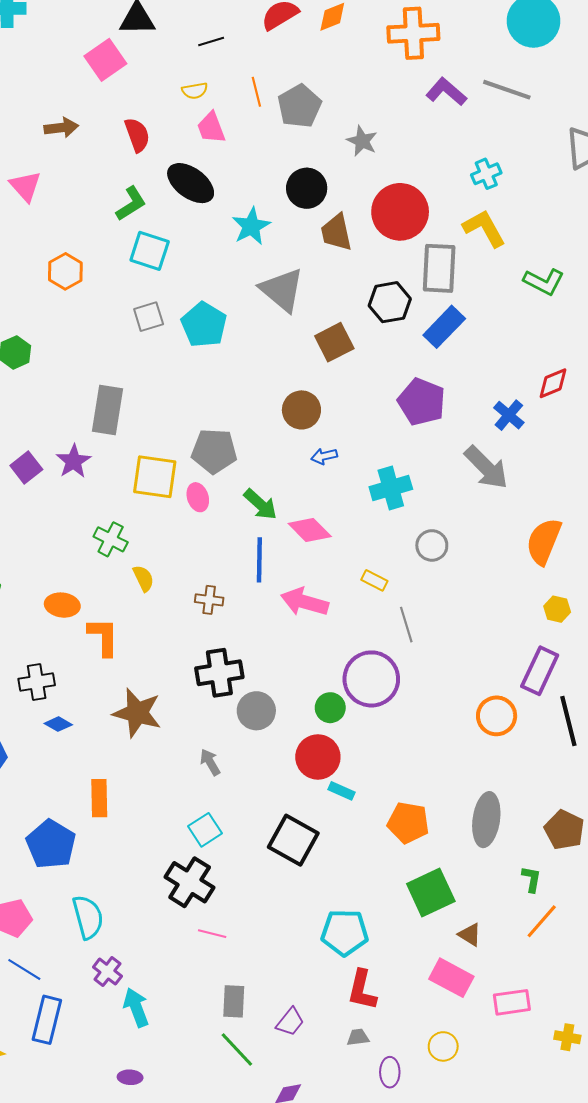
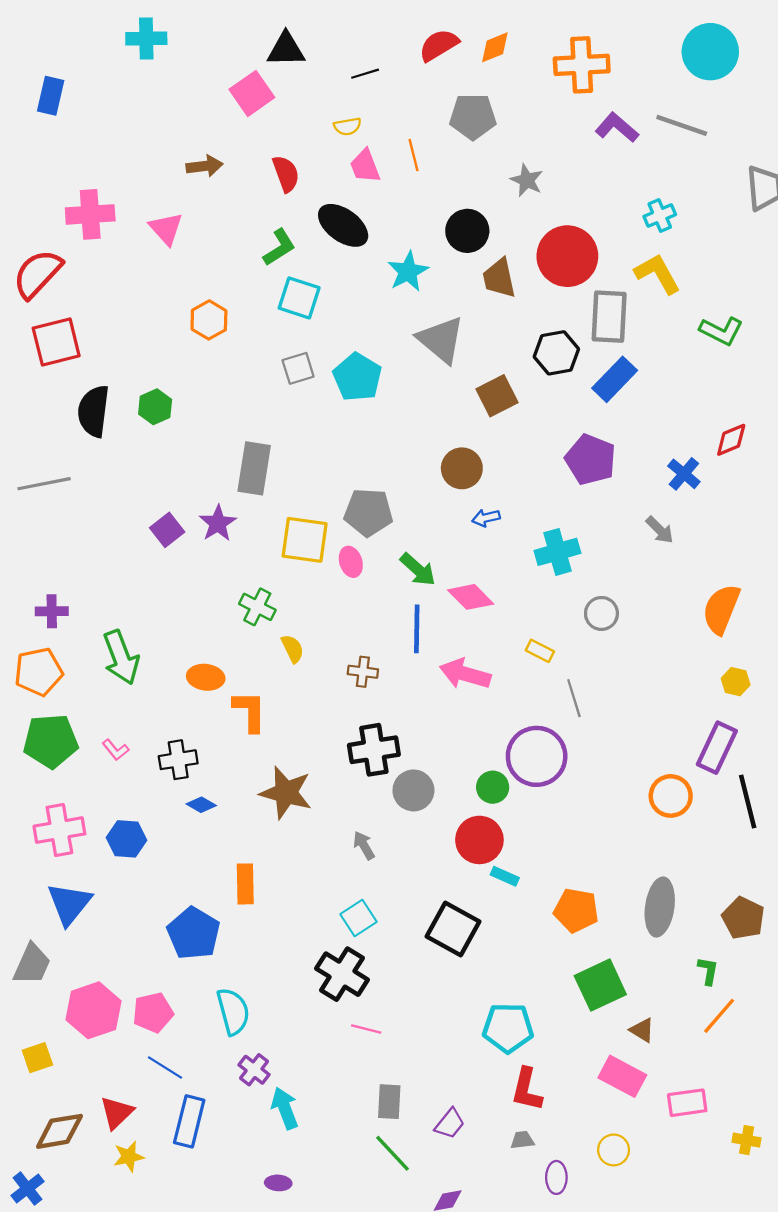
orange line: (256, 92) -> (413, 155), moved
gray pentagon: (299, 106) -> (473, 117), moved, turned 30
gray arrow: (486, 467) -> (660, 530), size x0.6

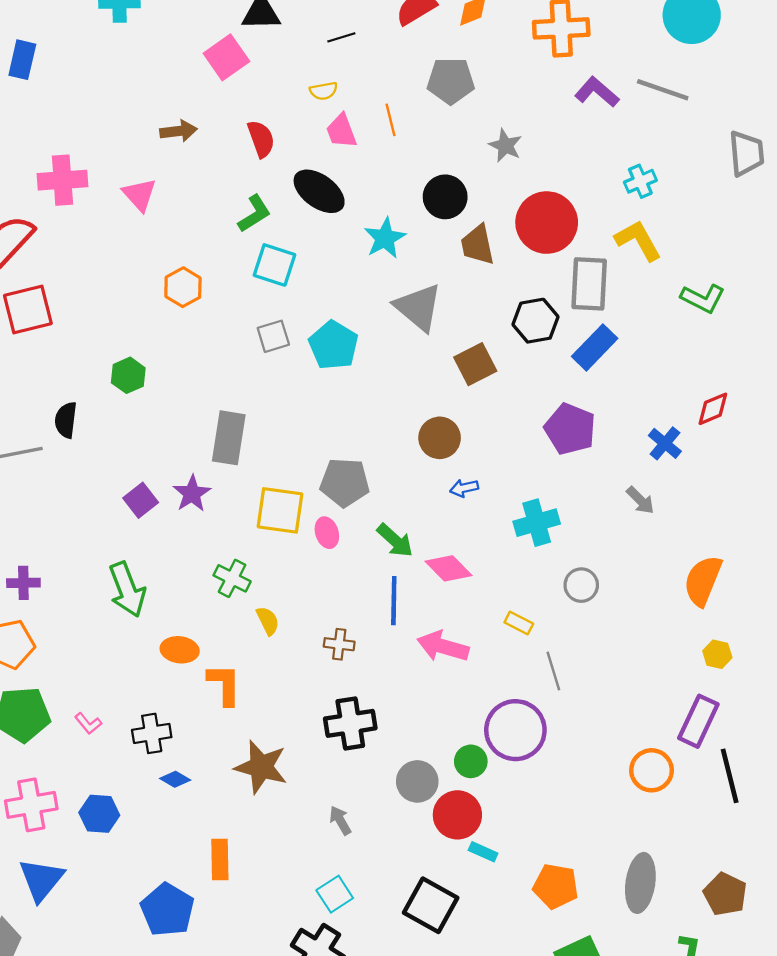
black semicircle: (94, 411) -> (66, 420), moved, size x0.7
green arrow: (121, 657) -> (127, 590), moved
gray circle: (413, 790) -> (417, 781), moved

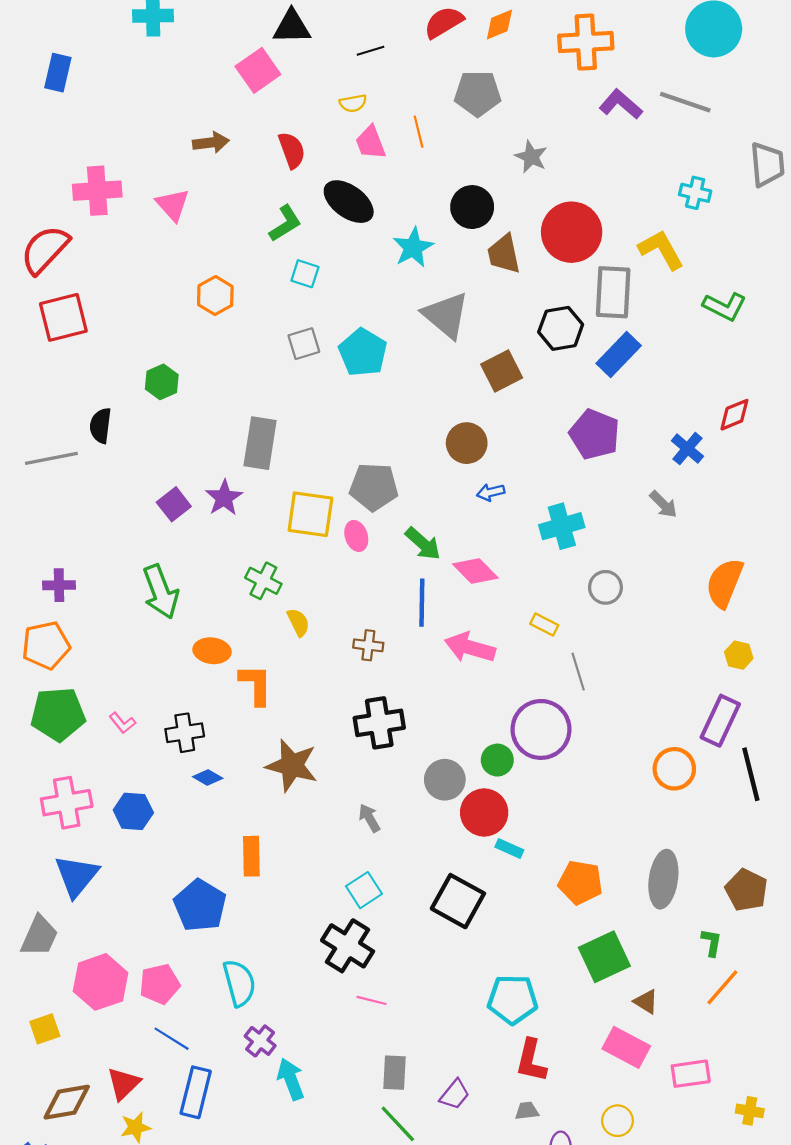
cyan cross: (640, 181) -> (695, 193), moved, turned 36
cyan square: (274, 265) -> (305, 274), size x0.7

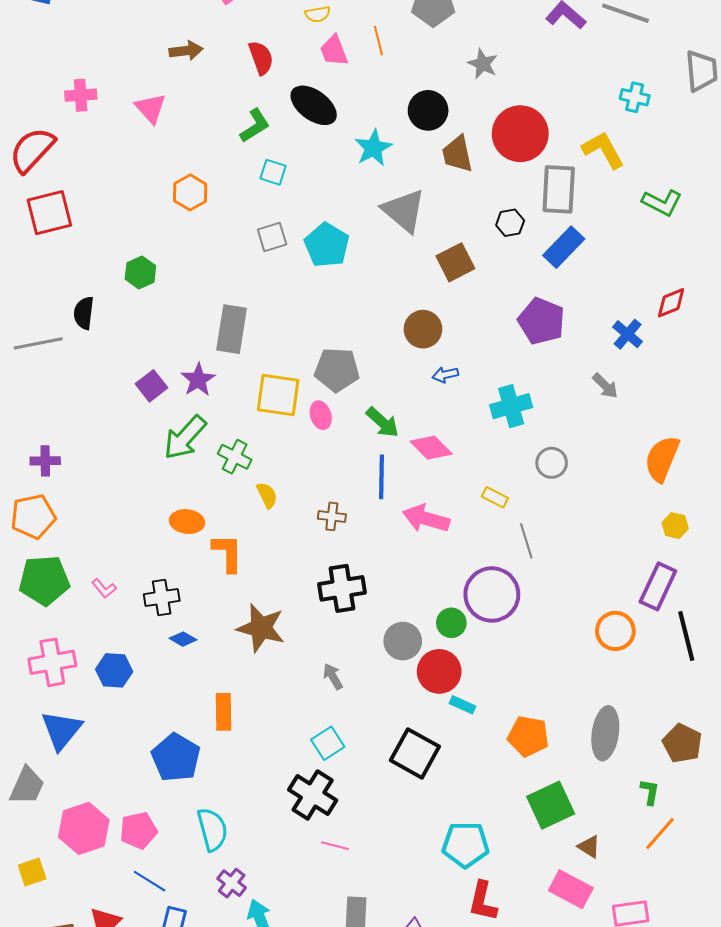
pink cross: (97, 191) -> (81, 95), size x0.7
black hexagon: (561, 328) -> (510, 223), size x0.7
green arrow: (161, 592) -> (185, 437), moved, turned 63

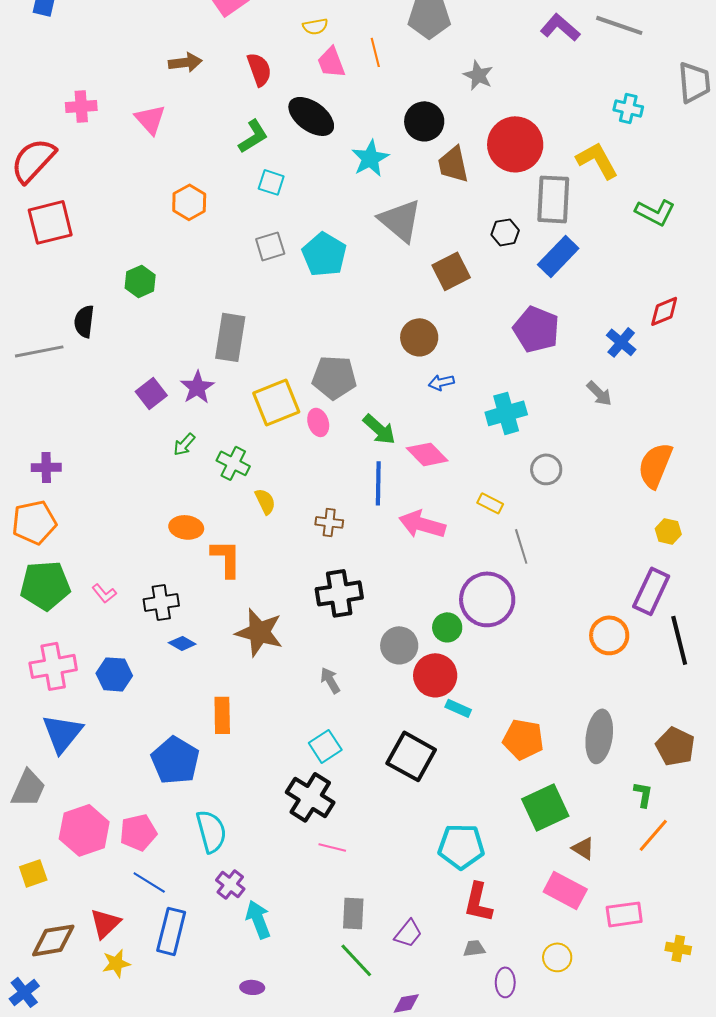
yellow square: (278, 395) -> (276, 402), turned -30
green arrow: (185, 437) -> (184, 444), size x0.5

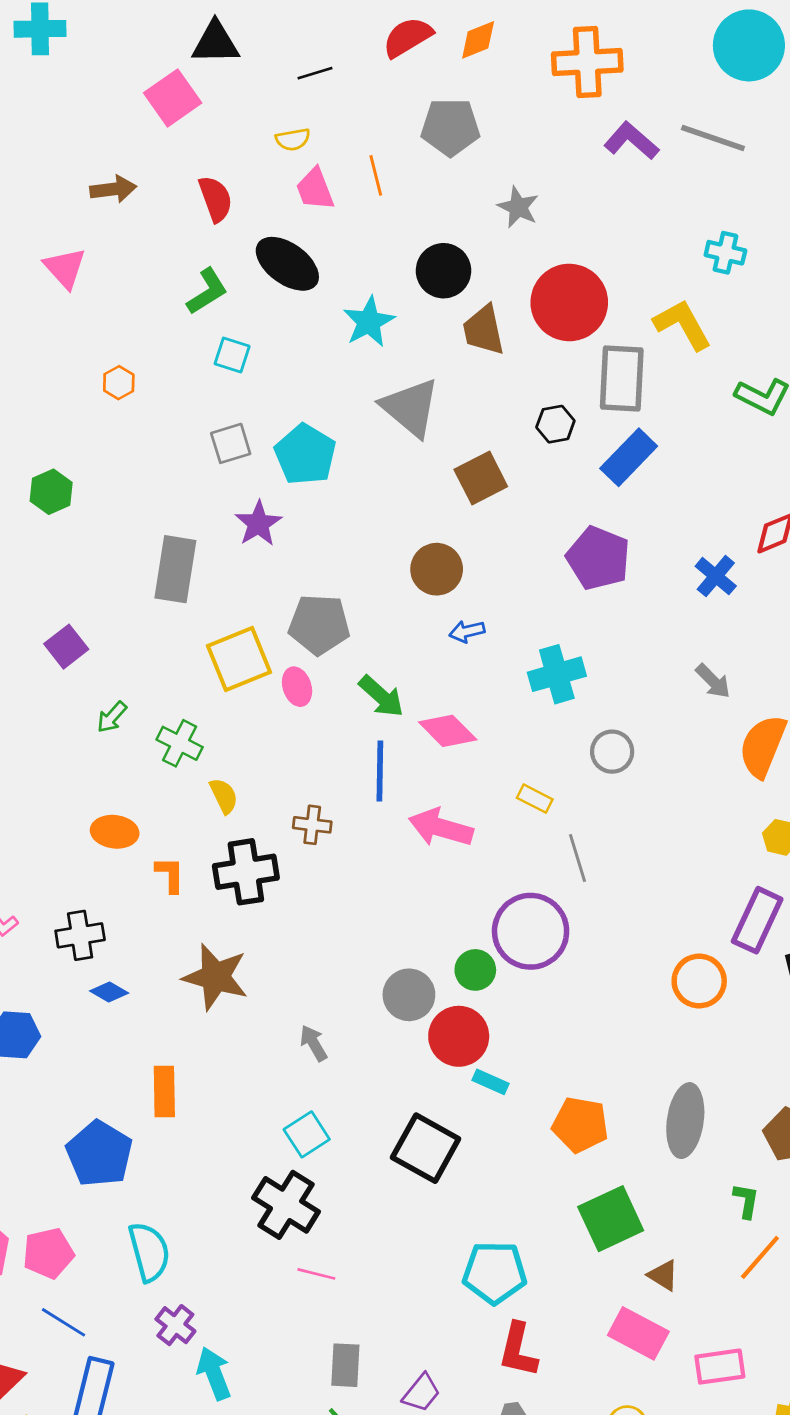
orange hexagon: (189, 202) -> (119, 383), size x0.7
purple star: (197, 387) -> (258, 524), moved
gray arrow: (599, 393) -> (713, 681), moved
orange L-shape: (226, 558) -> (170, 875), size x0.7
black cross: (339, 593) -> (246, 872), moved

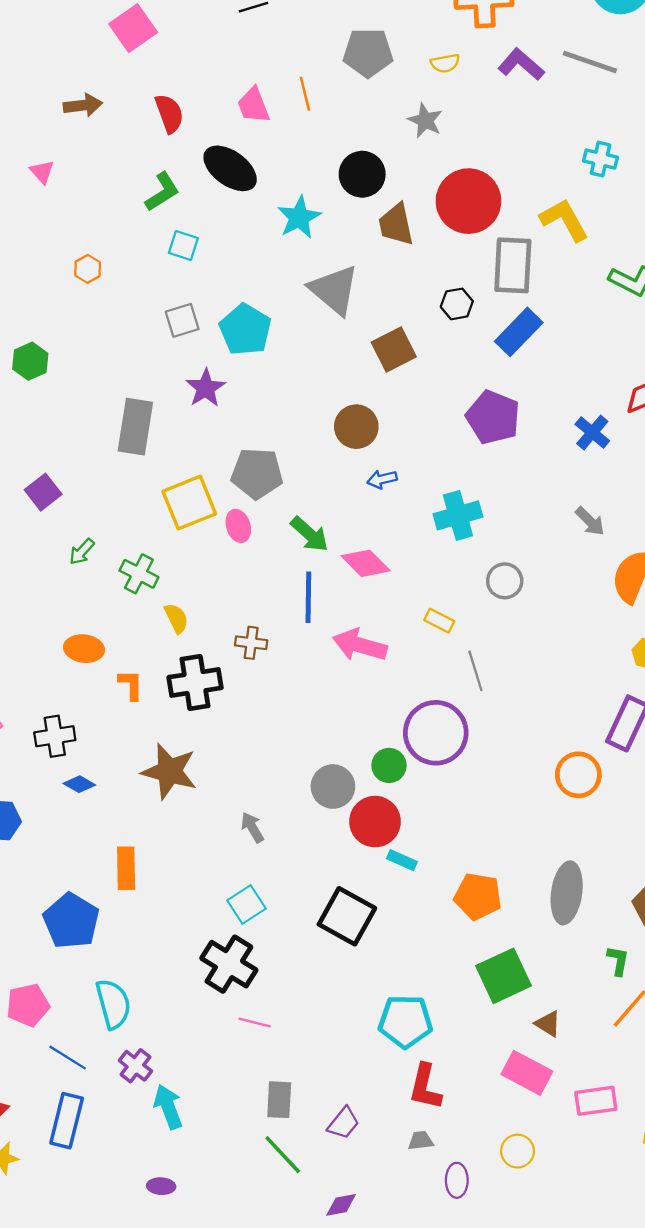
yellow semicircle: (293, 139) -> (445, 63), moved
pink triangle: (65, 268) -> (42, 172), size x0.7
blue line: (63, 1322) -> (68, 1058), moved

